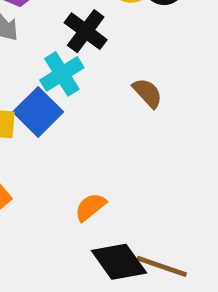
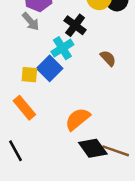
orange semicircle: (90, 207) -> (78, 119), size x1.5

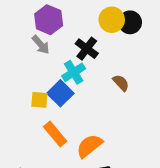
orange rectangle: (24, 108) -> (55, 134), moved

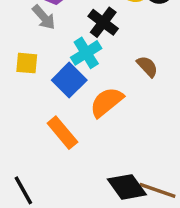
yellow square: (39, 100) -> (27, 63), moved
orange semicircle: (89, 146) -> (107, 102), moved

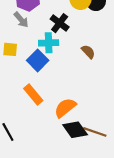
cyan cross: (86, 53) -> (49, 43), turned 30
orange semicircle: (107, 102) -> (65, 108), moved

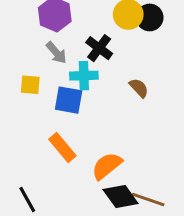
gray arrow: (21, 20) -> (56, 53), moved
blue square: (38, 60) -> (69, 100), turned -35

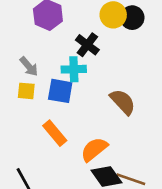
gray arrow: (56, 53) -> (29, 67), moved
yellow square: (30, 85) -> (26, 91), moved
brown semicircle: (139, 88) -> (123, 102), moved, size x1.5

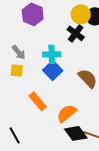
black cross: (87, 45) -> (76, 33), moved
blue square: (60, 91) -> (53, 70), moved, turned 36

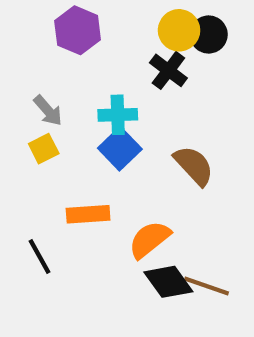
yellow square: (17, 70) -> (44, 149), turned -32
orange rectangle: (38, 101) -> (88, 214), turned -54
black line: (15, 135) -> (39, 256), moved

